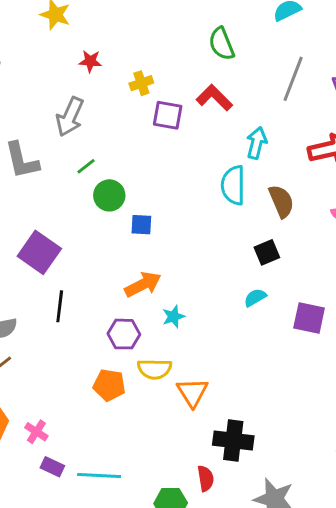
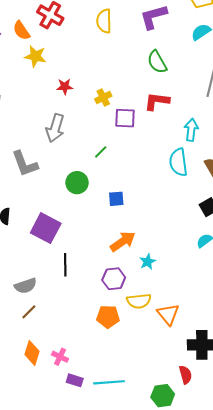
red L-shape: (214, 98) -> (157, 101), turned -30
green line: (86, 166) -> (101, 152), moved
green circle: (109, 195) -> (77, 183), moved

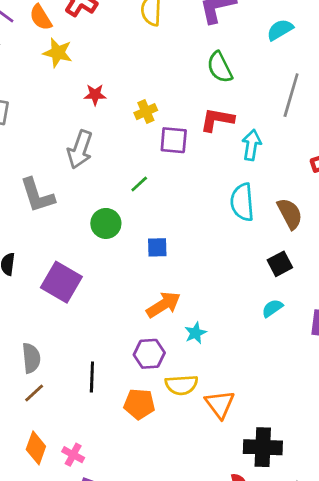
cyan arrow: (191, 130) -> (252, 145), moved
black line: (65, 265) -> (92, 377), moved
gray semicircle: (25, 286) -> (31, 358), turned -80

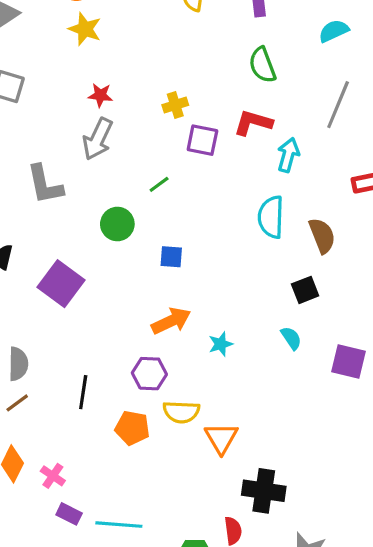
red star: (95, 95) -> (100, 95), moved
cyan semicircle: (272, 308) -> (291, 338), turned 85
cyan star: (195, 333) -> (221, 344), moved

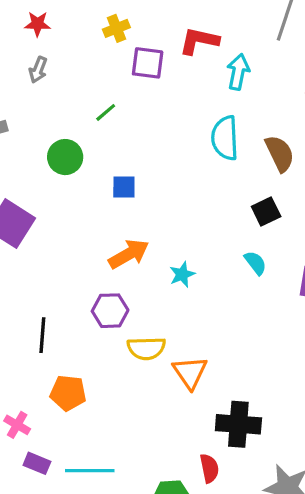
gray arrow: (98, 139) -> (38, 70), size x0.6
orange pentagon: (132, 428) -> (68, 393), moved

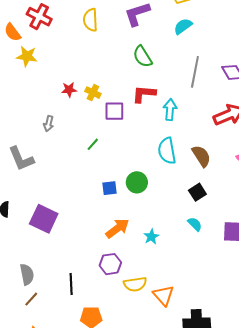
red star: (38, 24) -> (69, 90), moved
yellow cross: (116, 28) -> (93, 93), turned -35
green circle: (65, 157) -> (137, 182), moved

